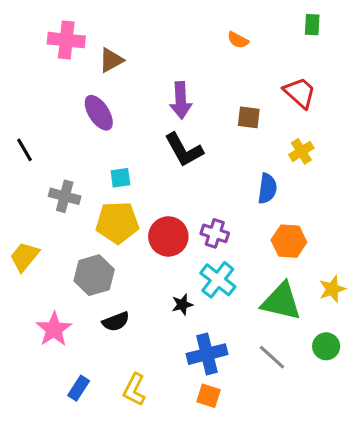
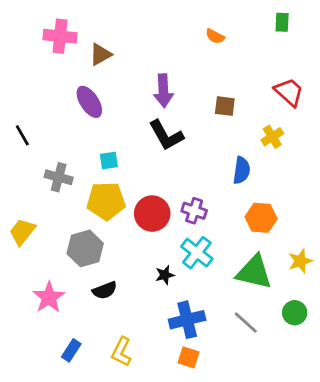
red trapezoid: (300, 93) -> (289, 92), moved

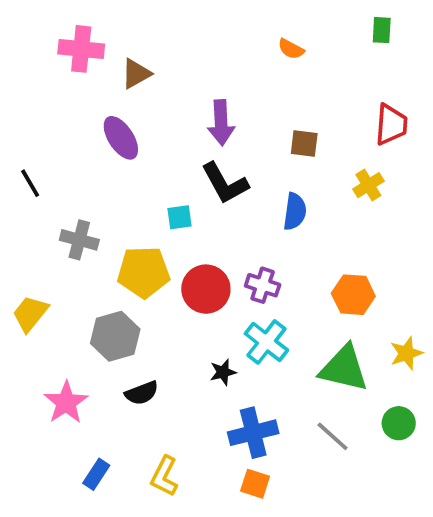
red trapezoid: (289, 92) -> (391, 125), turned 52
cyan square: (109, 160) -> (179, 217), moved
blue semicircle: (242, 170) -> (295, 212), moved

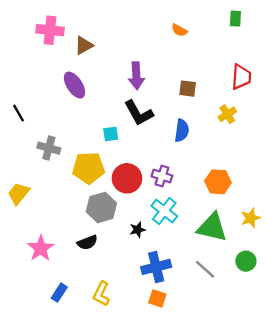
gray hexagon: (115, 336) -> (101, 207), moved

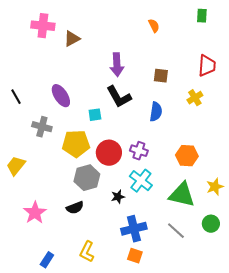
orange semicircle: (179, 30) -> (154, 26), turned -144
purple ellipse: (74, 85) -> (61, 96), moved
blue rectangle: (59, 293) -> (47, 260), moved

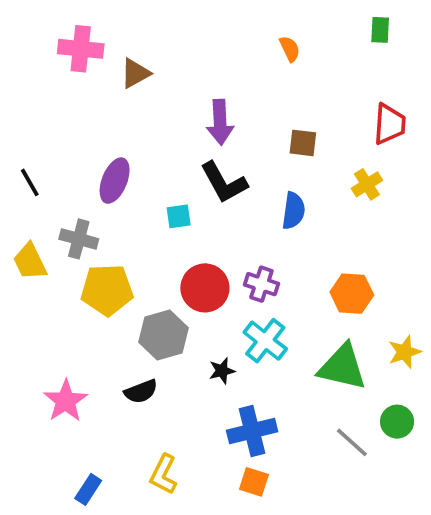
purple ellipse: (61, 96) -> (115, 181), turned 55
yellow pentagon: (76, 144) -> (107, 290), moved
yellow trapezoid: (16, 166) -> (30, 262), moved, turned -65
gray line: (176, 231) -> (352, 442), moved

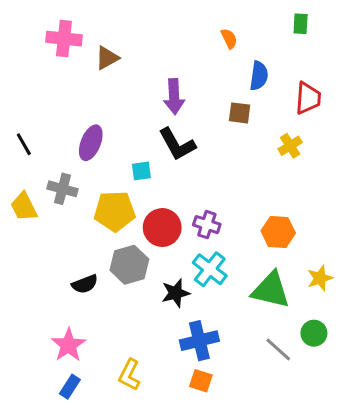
blue semicircle: (293, 211) -> (259, 76), moved
yellow pentagon: (107, 290) -> (115, 211), moved
black star: (222, 371) -> (176, 293), size x1.4
black semicircle: (141, 391) -> (85, 284), moved
pink star: (66, 401) -> (68, 345), moved

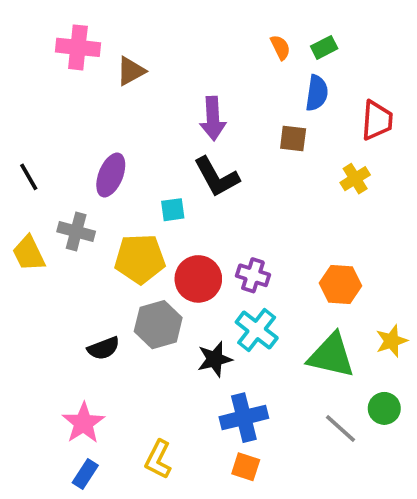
green rectangle: (301, 24) -> (324, 47), moved, turned 60

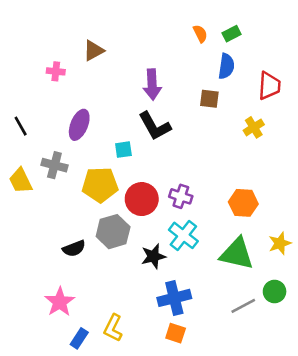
pink cross: (78, 47) -> (56, 71), moved, size x0.6
gray line: (340, 428) -> (243, 306), turned -70
blue rectangle: (85, 474) -> (79, 338), moved

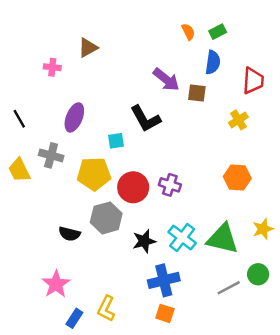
purple arrow: (152, 84) -> (166, 79), moved, turned -48
orange hexagon: (243, 203) -> (237, 177), moved
cyan cross: (183, 235) -> (182, 238), moved
black semicircle: (74, 249) -> (69, 234), turned 35

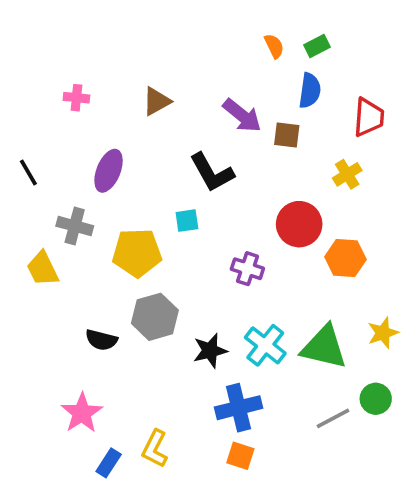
brown triangle: (88, 48) -> (157, 101), moved
cyan square: (116, 141) -> (187, 221), moved
yellow trapezoid: (19, 170) -> (43, 269), moved
red circle: (133, 187) -> (299, 224), moved

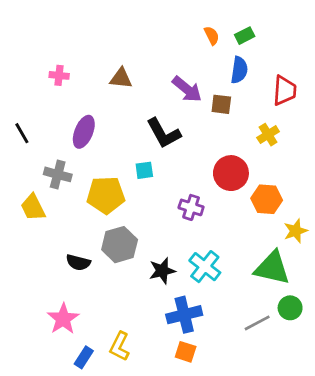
brown triangle: (157, 101) -> (121, 78), turned 35
yellow star: (383, 333) -> (296, 231), moved
green triangle: (324, 347) -> (272, 268), moved

